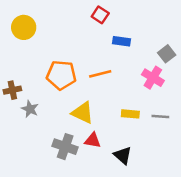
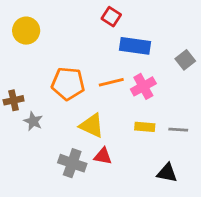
blue rectangle: (121, 41) -> (135, 46), size x1.5
pink cross: (153, 78) -> (143, 86), moved, turned 30
black triangle: (123, 155) -> (167, 173), moved, turned -30

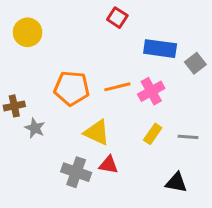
blue rectangle: (135, 46) -> (160, 49), moved
yellow rectangle: (145, 127) -> (153, 134), turned -60

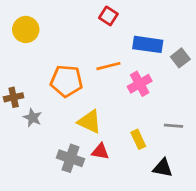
orange line: (117, 87) -> (108, 66), moved
yellow rectangle: (153, 134) -> (138, 139), moved, turned -60

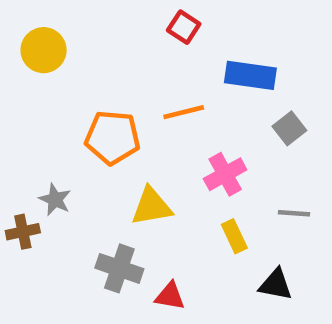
gray square: (180, 58) -> (289, 128), moved
pink cross: (140, 84) -> (225, 174), moved
brown cross: (14, 97) -> (23, 232), moved
yellow triangle: (89, 122) -> (152, 206), turned -35
red triangle: (100, 152) -> (170, 296), moved

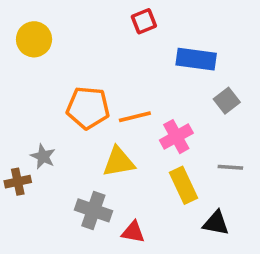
red square: (184, 27) -> (144, 21), turned 35
orange line: (184, 112) -> (135, 117), moved
yellow rectangle: (234, 236) -> (184, 185), size x1.4

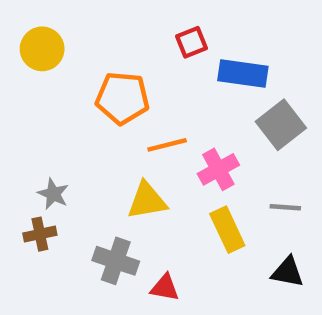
red square: (144, 21) -> (192, 42), moved
gray square: (227, 101) -> (281, 125), size x1.5
orange pentagon: (88, 108) -> (122, 98), moved
brown cross: (18, 182) -> (40, 234), moved
black triangle: (216, 223) -> (288, 272), moved

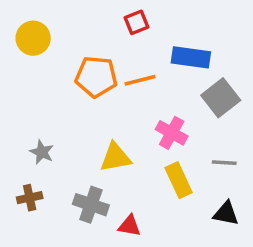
red square: (192, 42) -> (137, 22), moved
orange line: (167, 145) -> (140, 80), moved
pink cross: (218, 169) -> (172, 133), turned -32
brown cross: (40, 234) -> (30, 198), moved

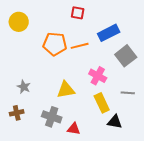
red square: (137, 22) -> (78, 13), turned 32
blue rectangle: (191, 57) -> (109, 33), turned -35
black triangle: (226, 213) -> (115, 122), moved

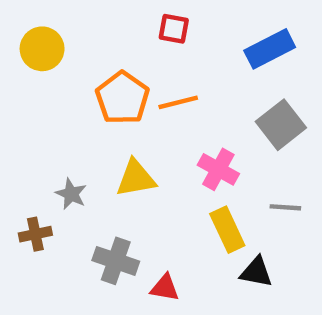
blue rectangle: (109, 33) -> (270, 49), moved
orange pentagon: (55, 44) -> (122, 98), turned 30
gray star: (24, 87) -> (71, 194), moved
yellow triangle: (66, 90) -> (136, 178), moved
brown cross: (17, 113) -> (35, 234), moved

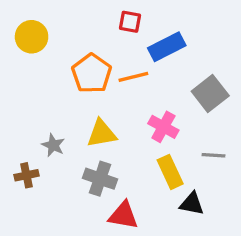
blue rectangle: (270, 49) -> (167, 47), moved
gray cross: (116, 261) -> (100, 179), moved
red triangle: (165, 288) -> (123, 215), size x1.4

